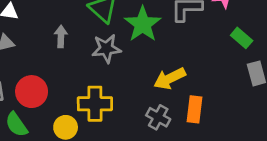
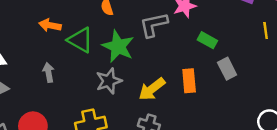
gray star: (106, 49) -> (109, 81), moved
orange rectangle: (194, 109) -> (189, 81), moved

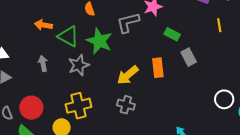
gray star: (109, 81) -> (79, 65), moved

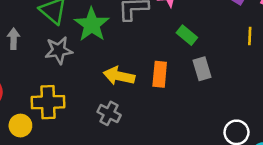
yellow arrow: (128, 75) -> (119, 76), turned 40

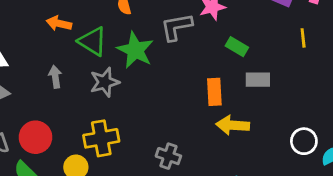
gray rectangle: (202, 69) -> (258, 80), turned -65
yellow arrow: (119, 76) -> (233, 125), moved
gray cross: (109, 113) -> (168, 156), moved

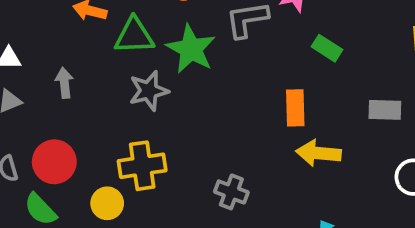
green triangle: (93, 41) -> (134, 36), turned -36
gray arrow: (55, 77) -> (64, 83), moved
gray rectangle: (258, 80) -> (385, 110), moved

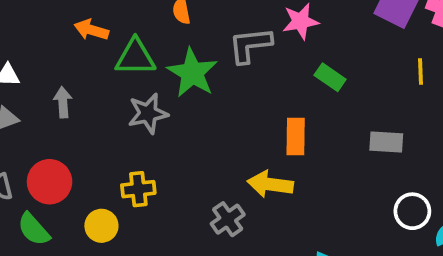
yellow arrow: (318, 153) -> (270, 184), moved
yellow cross: (142, 166) -> (138, 189), size x0.7
gray cross: (231, 192) -> (228, 219), turned 32

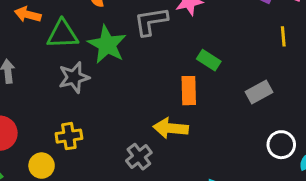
green rectangle: (330, 77) -> (209, 60), moved
gray rectangle: (386, 142) -> (259, 92), turned -30

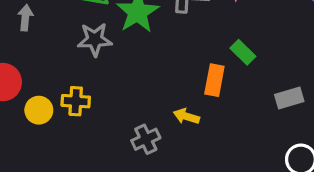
yellow arrow: (171, 128) -> (186, 116), size x0.7
yellow circle: (42, 166) -> (39, 110), moved

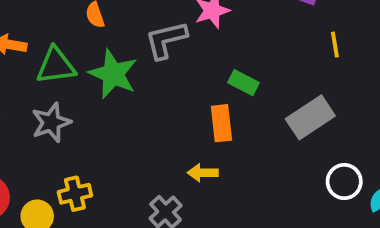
gray star: (95, 39) -> (51, 122), moved
gray rectangle: (289, 98) -> (310, 117), size x1.4

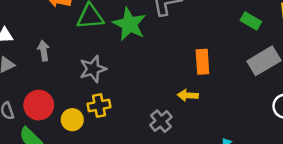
green rectangle: (243, 83) -> (251, 21), moved
gray star: (51, 122) -> (93, 69), moved

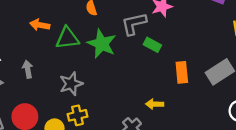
green rectangle: (251, 21) -> (152, 45), moved
orange rectangle: (202, 62) -> (182, 72), moved

